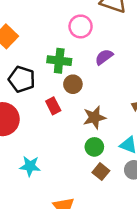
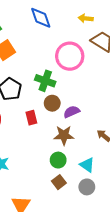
pink circle: (81, 26) -> (70, 56), size x1.4
purple semicircle: (104, 57) -> (72, 112), moved

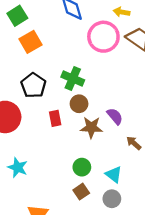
pink circle: (70, 56) -> (103, 37), moved
purple semicircle: (72, 112) -> (115, 116), moved, turned 70
brown star: (64, 135) -> (91, 127), moved

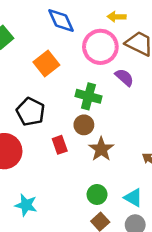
orange square: (30, 42) -> (46, 64), moved
green cross: (73, 78) -> (88, 96), moved
purple semicircle: (115, 116) -> (124, 77), moved
brown star: (91, 127) -> (101, 149), turned -30

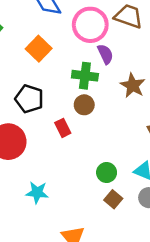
purple semicircle: (124, 77) -> (105, 54), moved, turned 30
brown star: (101, 149) -> (133, 85), moved

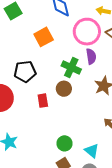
black pentagon: (29, 99) -> (25, 72), turned 30

